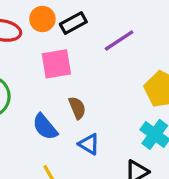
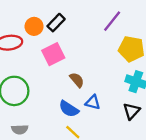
purple line: (119, 41) -> (112, 21), moved
blue semicircle: (45, 127) -> (69, 109), moved

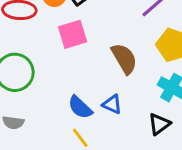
brown semicircle: (77, 80) -> (124, 59), moved, size x1.5

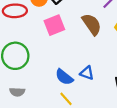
brown semicircle: (124, 59) -> (92, 24), moved

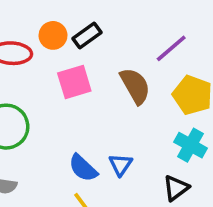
blue triangle: (87, 73) -> (121, 165), turned 40

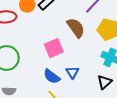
pink square: (74, 82) -> (54, 48), moved

